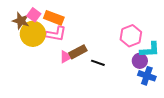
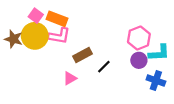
brown star: (21, 21) -> (13, 39), moved
pink triangle: (66, 57) -> (70, 78), moved
purple circle: (140, 61) -> (139, 60), moved
black line: (98, 63) -> (104, 67), turned -64

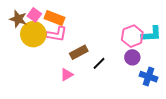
brown star: (13, 39) -> (18, 19), moved
cyan L-shape: (159, 53) -> (152, 34), moved

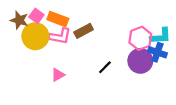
brown rectangle: (79, 52) -> (84, 31), moved
purple circle: (132, 57) -> (140, 61), size x1.5
pink triangle: (67, 75) -> (58, 75), moved
blue cross: (148, 77) -> (157, 52), moved

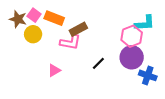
yellow circle: (35, 36) -> (33, 34), size x0.7
pink L-shape: (60, 36) -> (70, 42), moved
cyan L-shape: (161, 36) -> (145, 23), moved
blue cross: (157, 52) -> (148, 75), moved

